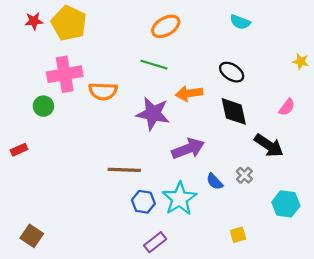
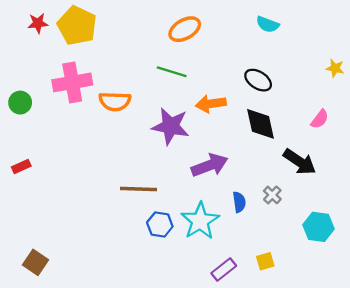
green circle: (43, 106) -> (20, 103), moved
blue semicircle: (215, 182) -> (239, 202), turned -144
purple rectangle: (155, 242) -> (224, 270), moved

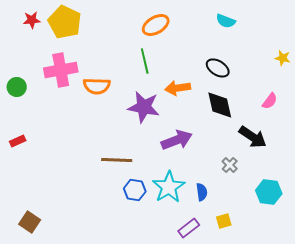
green line: (172, 72) -> (145, 61), turned 60
blue semicircle: (239, 202) -> (202, 192), moved

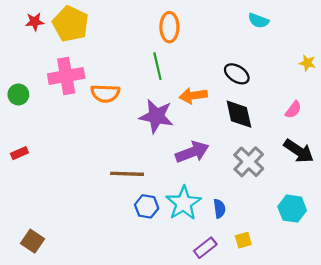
cyan semicircle: (226, 21) -> (258, 21), moved
orange ellipse: (156, 25) -> (169, 27), turned -60
black arrow: (253, 137) -> (299, 151), moved
gray cross: (230, 165) -> (249, 162), moved, size x1.8

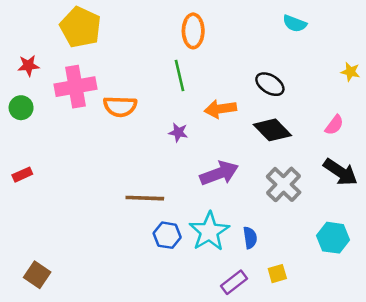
red star: (35, 22) -> (28, 66), moved
black diamond: (239, 114) -> (272, 130), turned -32
purple star: (156, 116) -> (178, 132), size x0.5

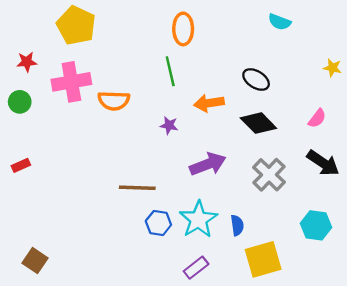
yellow square: (277, 274) -> (263, 259), size x2.0
purple rectangle: (234, 282) -> (196, 268), moved

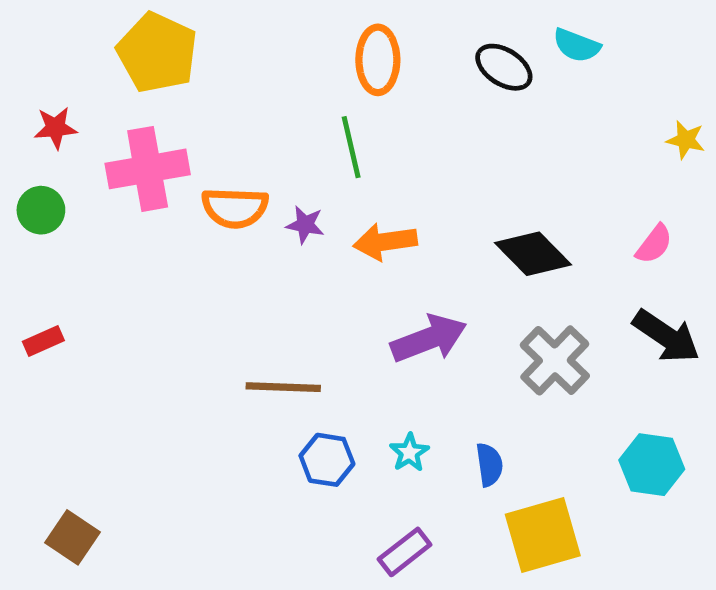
black ellipse: (256, 80) -> (504, 67), moved
orange arrow: (209, 103) -> (385, 242), moved
purple star: (169, 125) -> (305, 225), moved
cyan star: (198, 219) -> (409, 453), size x0.5

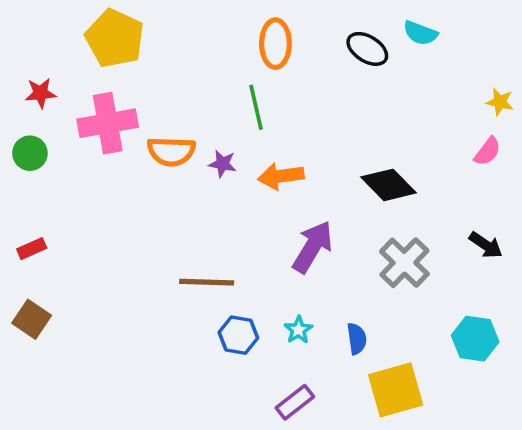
pink semicircle: (654, 244) -> (487, 151), moved
black arrow: (666, 336) -> (486, 245), size x0.7
purple arrow: (429, 339) -> (313, 247), turned -38
brown square: (72, 537) -> (32, 319), moved

